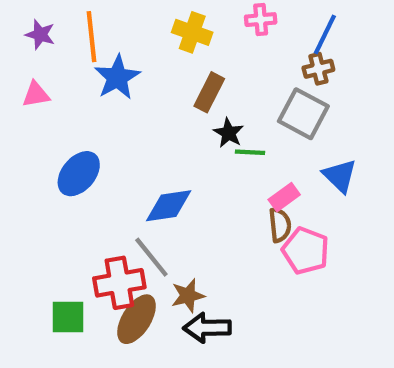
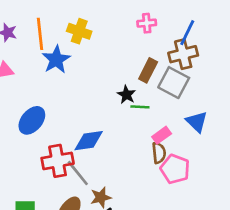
yellow cross: (192, 32) -> (79, 31), moved
brown cross: (318, 69) -> (183, 54), size x1.5
brown rectangle: (209, 92) -> (148, 70), moved
red cross: (119, 283) -> (58, 161), moved

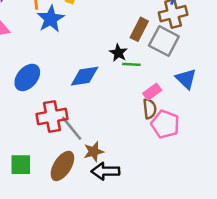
blue diamond: (89, 141) -> (85, 76), moved

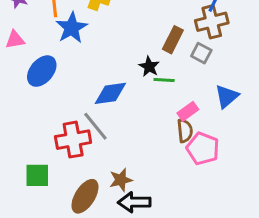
gray square: (164, 41) -> (201, 53), size x0.6
blue ellipse: (27, 77) -> (42, 71), moved
blue triangle: (186, 79) -> (227, 96), turned 35
gray line: (72, 128) -> (95, 126), moved
green square: (21, 165) -> (37, 175), moved

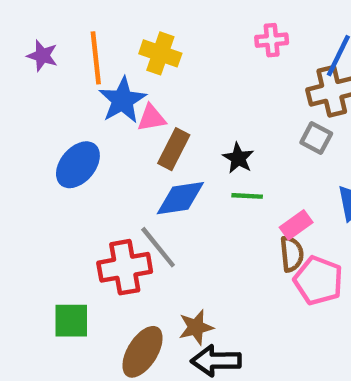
pink triangle: (15, 40) -> (151, 118), moved
brown rectangle: (173, 40) -> (174, 149), moved
green line: (164, 80) -> (247, 196), moved

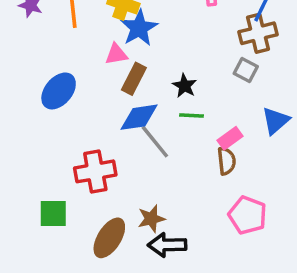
blue star: (122, 100) -> (139, 28), moved
gray line: (158, 247) -> (155, 142), moved
pink pentagon: (318, 281) -> (247, 215), moved

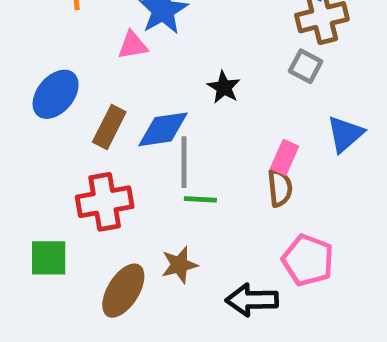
brown rectangle: (134, 79) -> (109, 127), moved
green line: (192, 115) -> (200, 199), moved
pink rectangle: (230, 138) -> (285, 157), turned -30
gray line: (155, 142) -> (184, 162), turned 39
black arrow: (167, 245) -> (252, 300), moved

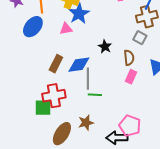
blue ellipse: (56, 94) -> (33, 27), moved
brown semicircle: (280, 188) -> (129, 58), moved
green square: (49, 258) -> (43, 108), moved
pink pentagon: (308, 260) -> (130, 126), moved

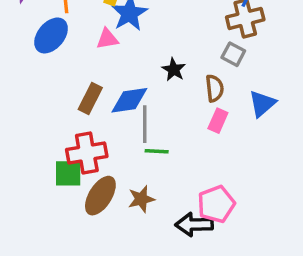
pink pentagon: (130, 126) -> (216, 204), turned 30
brown ellipse: (62, 134) -> (100, 196), moved

